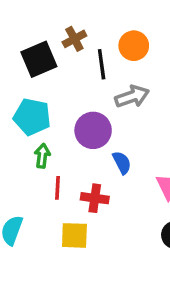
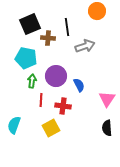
brown cross: (74, 39) -> (48, 38), moved, turned 32
orange circle: (134, 46) -> (97, 11), moved
purple circle: (93, 130) -> (56, 76), moved
yellow square: (74, 235) -> (51, 128), turned -30

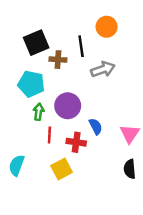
orange circle: (97, 11) -> (107, 27), moved
blue semicircle: (79, 85) -> (96, 126), moved

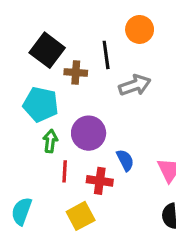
black square: (36, 43) -> (47, 50), turned -30

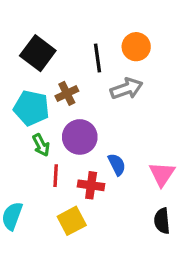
orange circle: (140, 29) -> (136, 47), moved
brown cross: (76, 73) -> (67, 93), moved, turned -30
green arrow: (50, 141) -> (41, 145), turned 145

